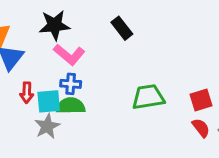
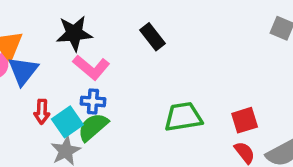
cyan square: (49, 101) -> (67, 122), turned -30
green semicircle: (71, 106) -> (93, 127), turned -40

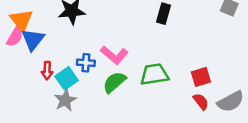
black rectangle: (153, 37) -> (163, 14), moved, turned 54
pink L-shape: (91, 67) -> (114, 55), moved
green semicircle: (93, 127) -> (114, 82), moved

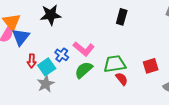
blue cross: (86, 63) -> (62, 55), turned 32
red semicircle: (201, 102) -> (122, 79), moved

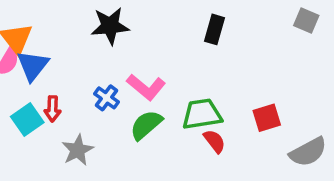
black star: (51, 15) -> (110, 26), moved
cyan square: (47, 67) -> (27, 120), moved

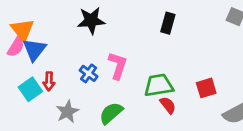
pink L-shape: (146, 87) -> (118, 65), turned -112
green semicircle: (146, 125) -> (111, 113), moved

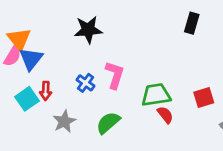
black rectangle: (168, 23) -> (192, 23), moved

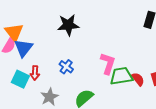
pink L-shape: (115, 75) -> (108, 64), moved
cyan square: (27, 99) -> (20, 79), turned -30
red semicircle: (165, 115) -> (138, 79), moved

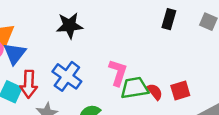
blue cross: (66, 67) -> (67, 76), size x1.6
red arrow: (35, 73) -> (29, 84), size x1.5

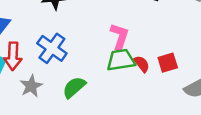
pink L-shape: (118, 73) -> (120, 37), moved

